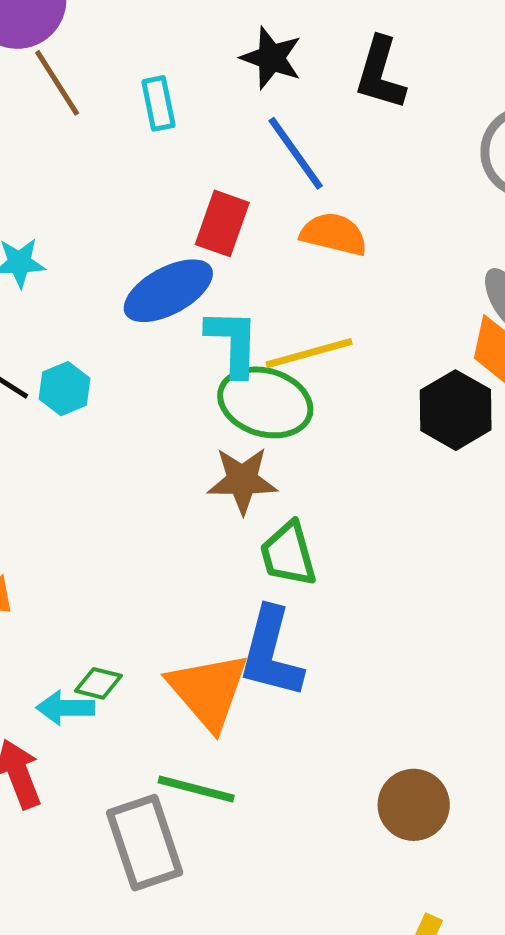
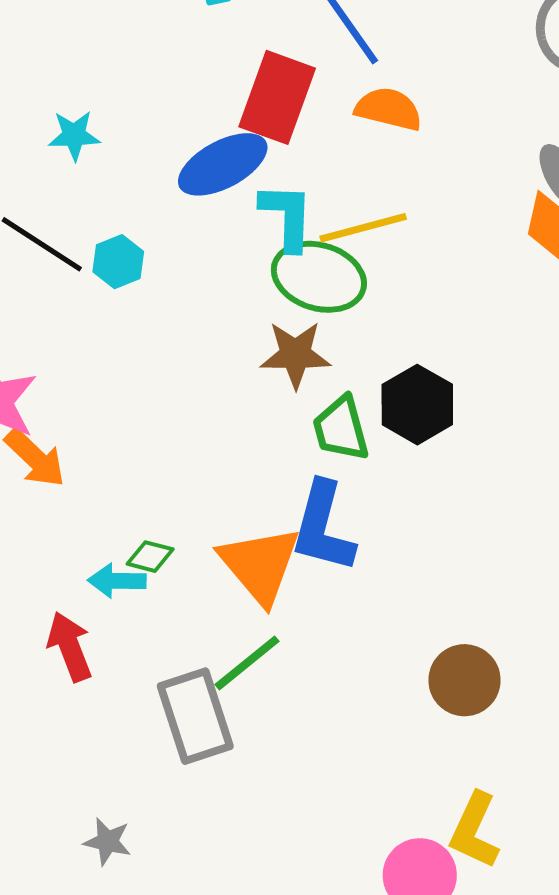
red rectangle: (222, 223) -> (277, 97), size x1.4
black hexagon: (456, 410) -> (417, 405), moved
green line: (196, 789) -> (247, 663), turned -54

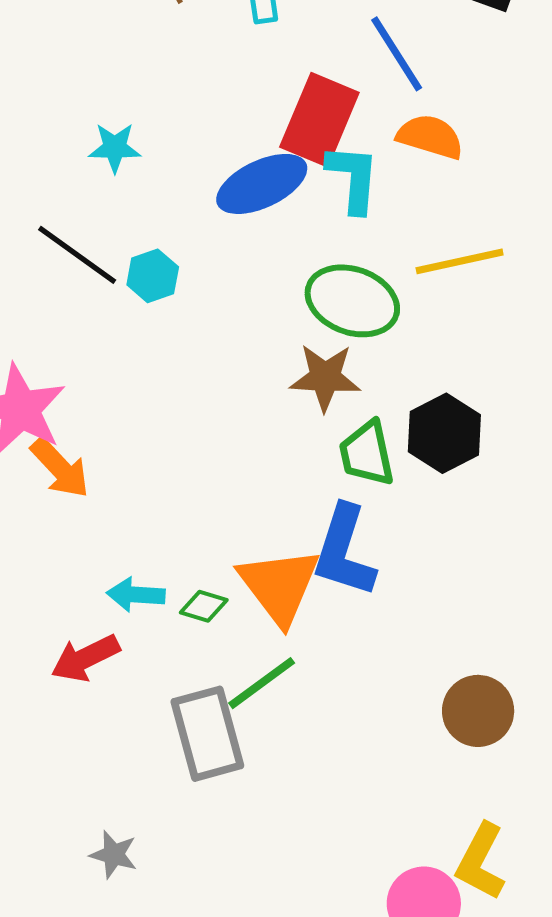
cyan L-shape: (287, 217) -> (353, 178), moved
yellow line: (363, 228) -> (460, 261), moved
green diamond: (150, 557) -> (204, 606), moved
red arrow: (70, 647) -> (85, 658), turned -98

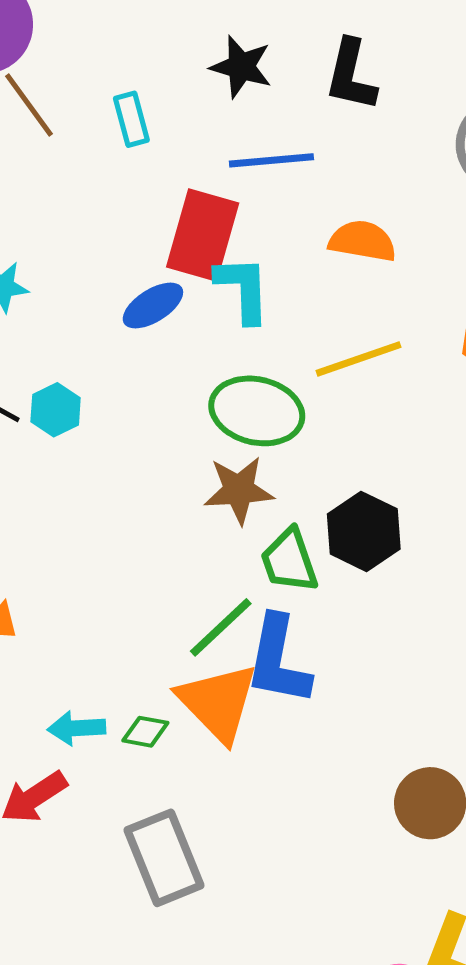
blue line: (397, 54) -> (271, 160), turned -56
orange semicircle: (430, 137) -> (362, 241), moved
blue ellipse: (262, 184) -> (153, 306), size x0.7
green line: (262, 683) -> (221, 627), moved

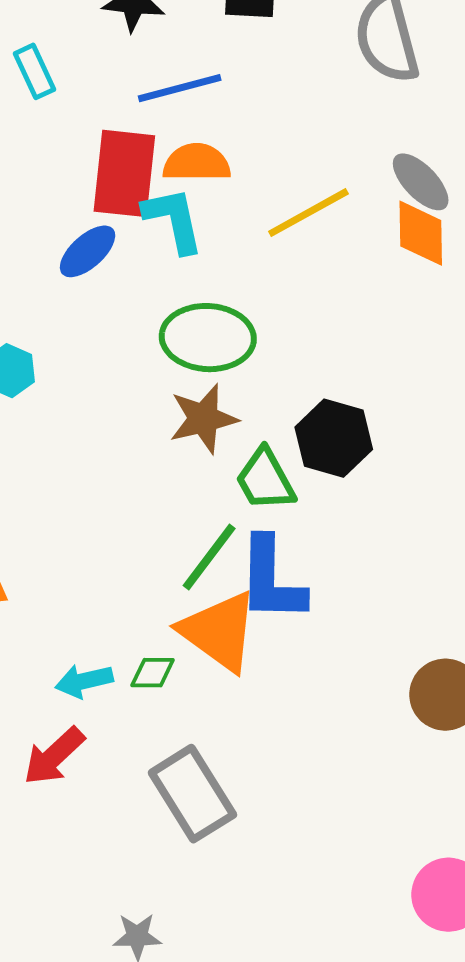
orange semicircle: (362, 241) -> (197, 163), moved
yellow line: (359, 359) -> (308, 213), moved

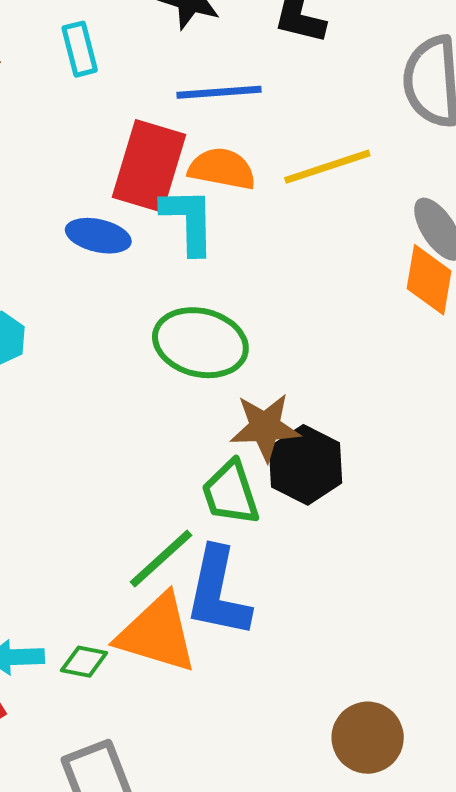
yellow line: (308, 213) -> (327, 167), moved
blue ellipse: (88, 251) -> (98, 236), turned 44
brown star: (203, 419) -> (265, 427), moved
orange triangle: (219, 631) -> (157, 633), turned -30

